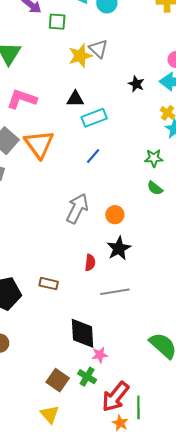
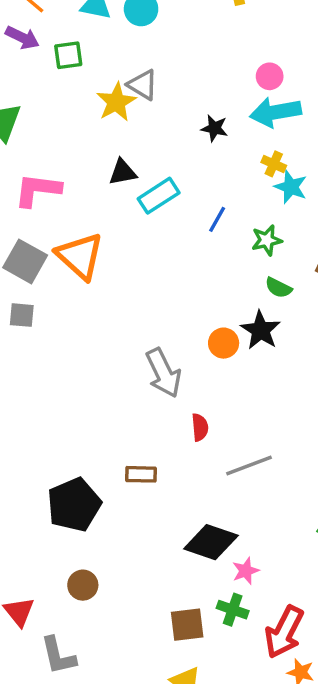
blue line: (93, 156) -> (217, 219), moved
gray arrow: (77, 208) -> (163, 373), moved, turned 140
black star: (119, 248) -> (261, 330), moved
black diamond: (82, 333) -> (211, 542), turned -56
brown square: (58, 380) -> (187, 625), turned -30

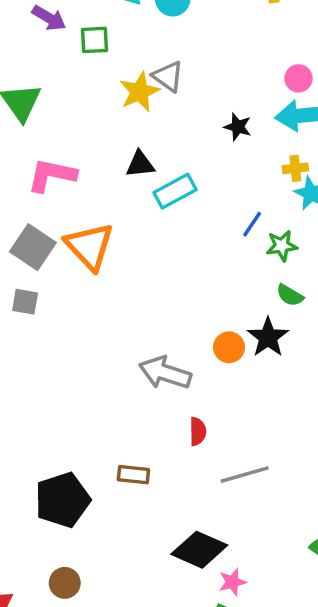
yellow cross: (274, 164) -> (295, 168), turned -35
blue line: (217, 219) -> (252, 224), moved
gray arrow: (163, 373) -> (165, 373), turned 129

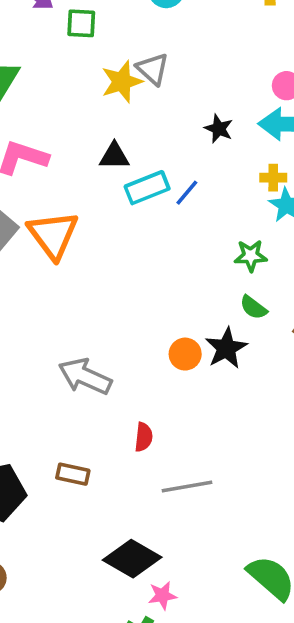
blue line: (252, 224) -> (187, 193), moved
gray arrow: (165, 373) -> (85, 376), moved

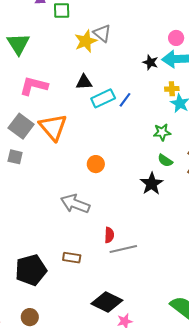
black star: (219, 129) -> (150, 62), moved
orange circle: (185, 354) -> (96, 164), moved
gray line: (187, 487) -> (123, 249), moved

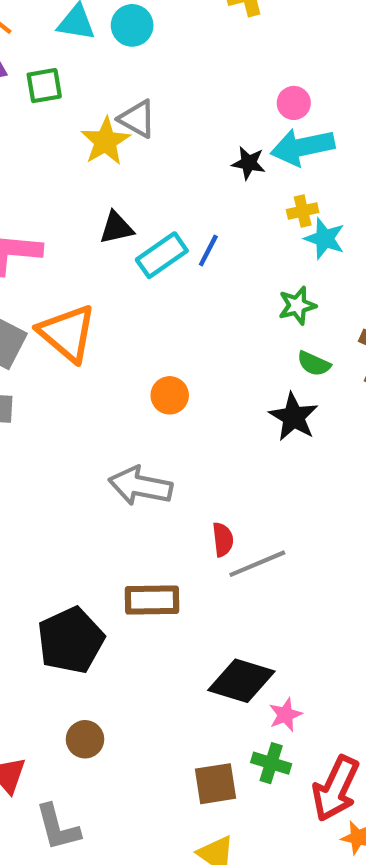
brown rectangle: (72, 258) -> (152, 600), size x1.4

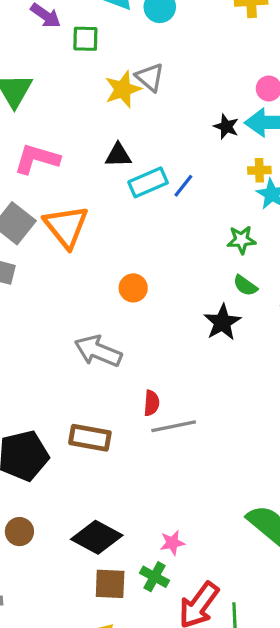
black diamond: (241, 681) -> (97, 537), moved

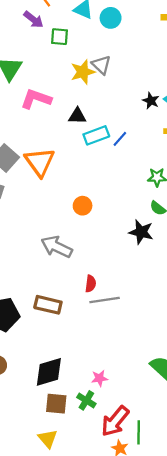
pink L-shape: (37, 159) -> (36, 99), moved
black star: (222, 322) -> (141, 232), turned -30
black diamond: (97, 537) -> (49, 372), turned -48

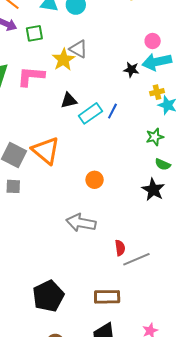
pink L-shape: (36, 99) -> (31, 76), moved
black star: (141, 232) -> (153, 190), turned 30
brown rectangle: (48, 305) -> (107, 297), moved

